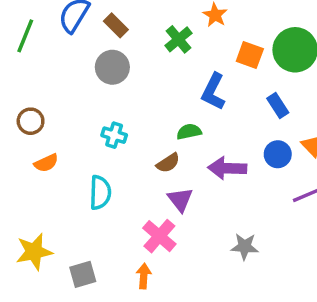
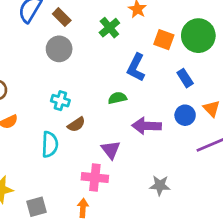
brown semicircle: (168, 163) -> (76, 124), moved
pink cross: (159, 236) -> (95, 178), turned -35

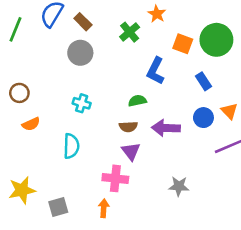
brown semicircle: (76, 124) -> (128, 127), moved, turned 30

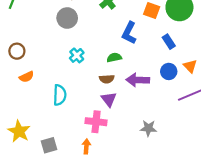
cyan cross: (82, 103) -> (77, 55), moved, turned 32
yellow star: (22, 190) -> (19, 131), turned -30

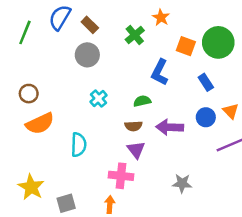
orange semicircle: (27, 77) -> (40, 123), size x1.6

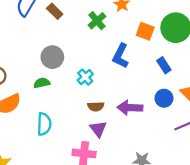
gray circle: (87, 55) -> (52, 57), moved
cyan cross: (99, 99) -> (85, 77), moved
green semicircle: (142, 101) -> (42, 83), moved

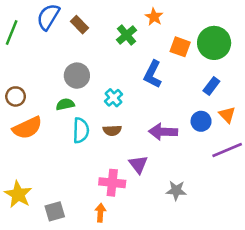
blue rectangle: (164, 65) -> (211, 86), moved, turned 70
brown semicircle: (96, 106) -> (112, 130), moved
cyan semicircle: (44, 124) -> (81, 130), moved
purple triangle: (98, 129) -> (138, 164), moved

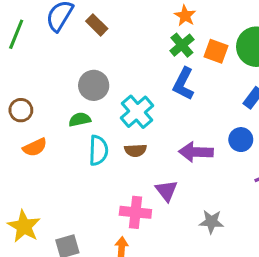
green cross: (127, 35) -> (182, 45), moved
cyan cross: (114, 98) -> (137, 112), size x1.5
orange semicircle: (27, 128) -> (35, 147), size x0.7

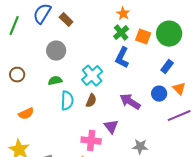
gray circle: (94, 85) -> (56, 51), moved
orange semicircle: (35, 147) -> (26, 114), moved
brown semicircle: (135, 150) -> (91, 101), turned -64
purple arrow: (196, 152) -> (130, 102), turned 30

